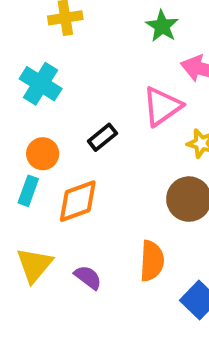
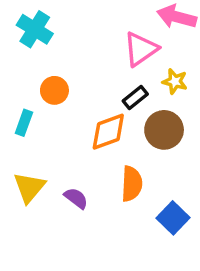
black rectangle: (102, 137) -> (135, 98), moved
orange circle: (43, 154) -> (54, 90), moved
orange diamond: (78, 201) -> (108, 132), moved

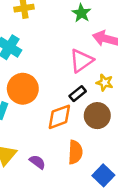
orange circle: (54, 90) -> (23, 89), size x1.6

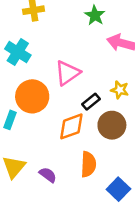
pink triangle: (81, 61) -> (67, 73), moved

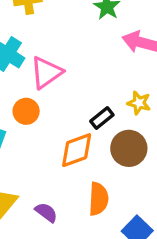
pink triangle: (67, 73) -> (46, 73), moved
orange circle: (32, 96) -> (26, 111), size x0.6

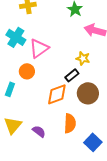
yellow star: (139, 103) -> (83, 58), moved

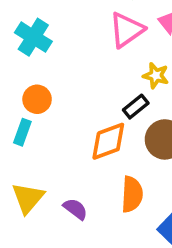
pink triangle: (39, 48) -> (127, 30), moved
orange circle: (27, 71) -> (37, 99), moved

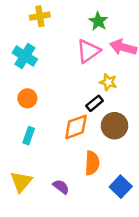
cyan rectangle: (22, 132) -> (29, 136), moved
yellow triangle: (28, 198) -> (21, 182), moved
purple semicircle: (75, 209) -> (61, 187), moved

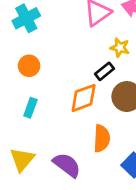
cyan cross: (25, 56) -> (26, 18), turned 30
purple semicircle: (61, 187) -> (67, 165), size x1.5

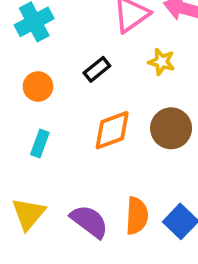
black rectangle: (104, 71) -> (97, 69), moved
orange semicircle: (102, 138) -> (137, 216), moved

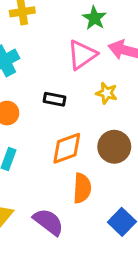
black rectangle: (97, 69) -> (54, 99), turned 50
orange semicircle: (137, 216) -> (82, 188), moved

